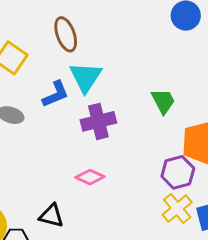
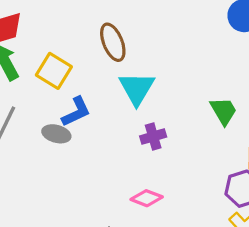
blue L-shape: (56, 94) -> (76, 112), moved
purple cross: (98, 121) -> (153, 136), size x0.7

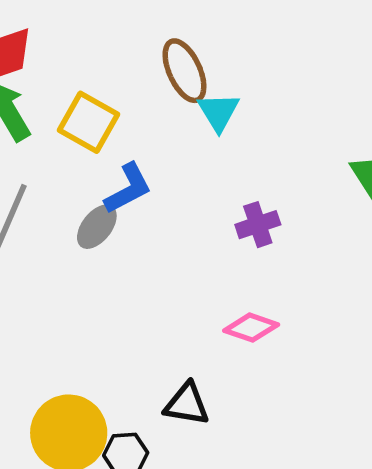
cyan triangle: (137, 88) -> (219, 112), moved, size x0.7
gray ellipse: (56, 134) -> (97, 227), turned -64

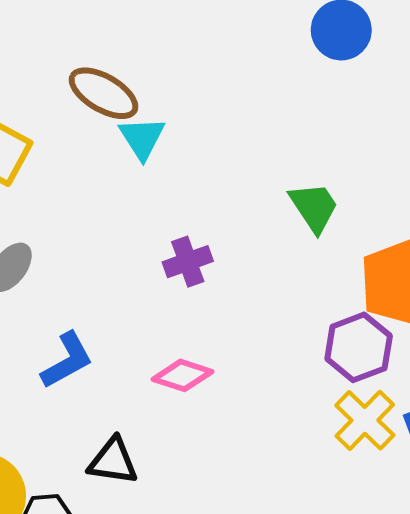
brown ellipse: (184, 71) -> (104, 93), turned -34
blue L-shape: (128, 189) -> (67, 360), moved

